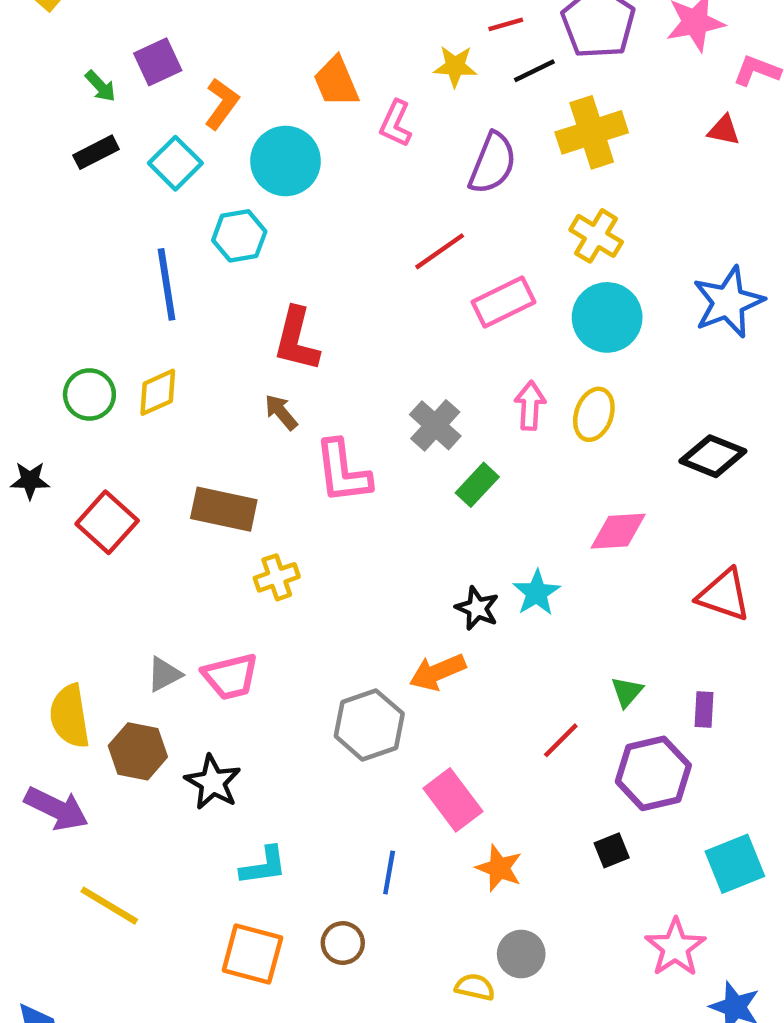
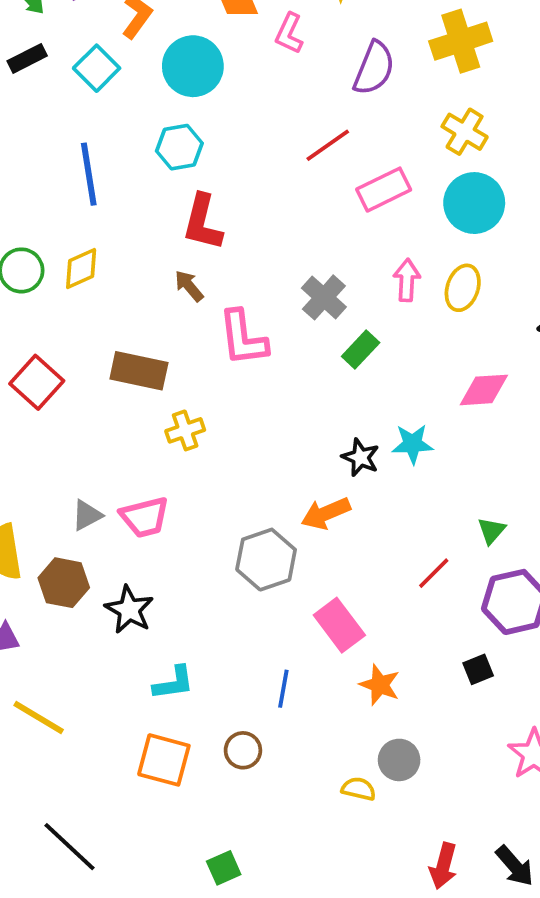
cyan hexagon: (239, 236) -> (179, 147), moved
cyan star: (537, 593) -> (413, 444), turned 30

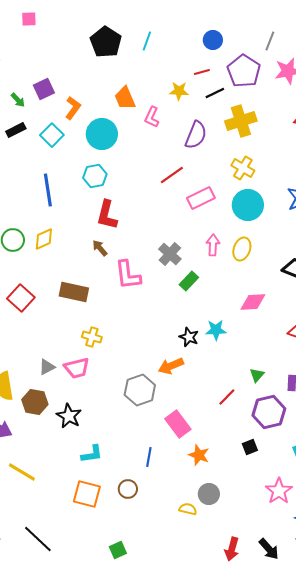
yellow cross: (185, 430) -> (92, 337), moved, turned 36

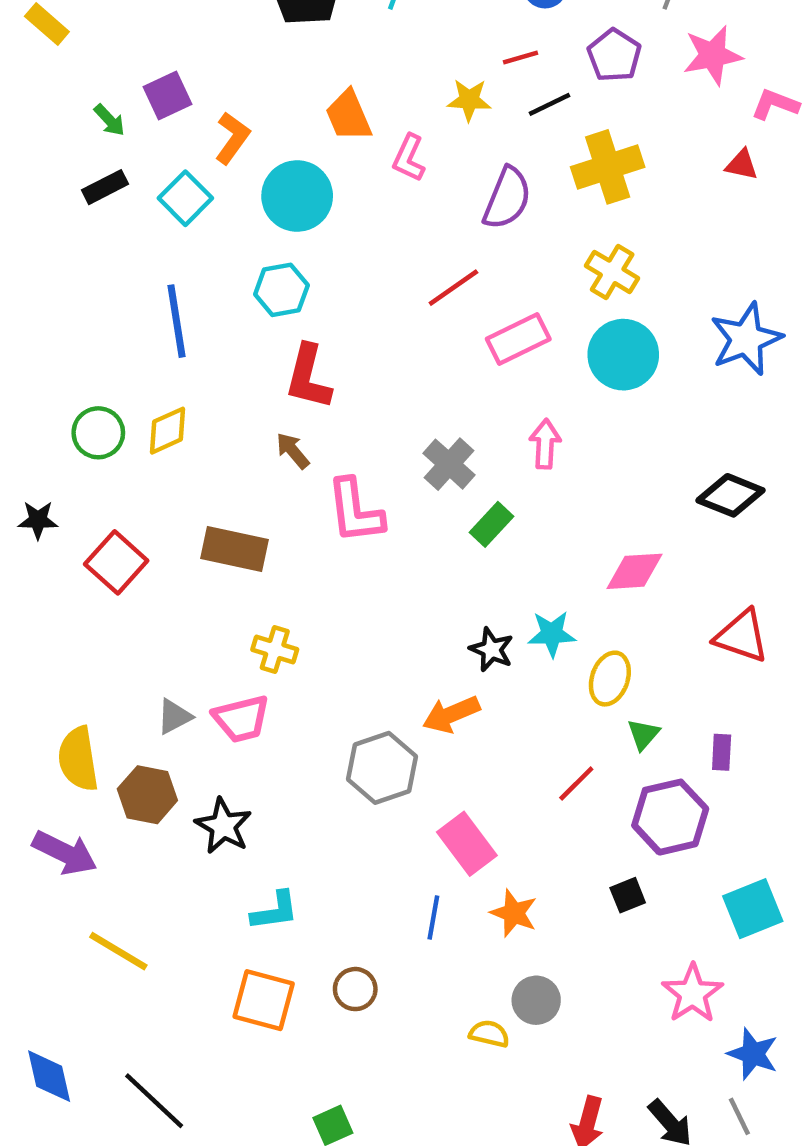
purple pentagon: (244, 71) -> (614, 55), size x0.7
yellow ellipse: (242, 249) -> (610, 679), moved
blue line: (149, 457) -> (433, 918), moved

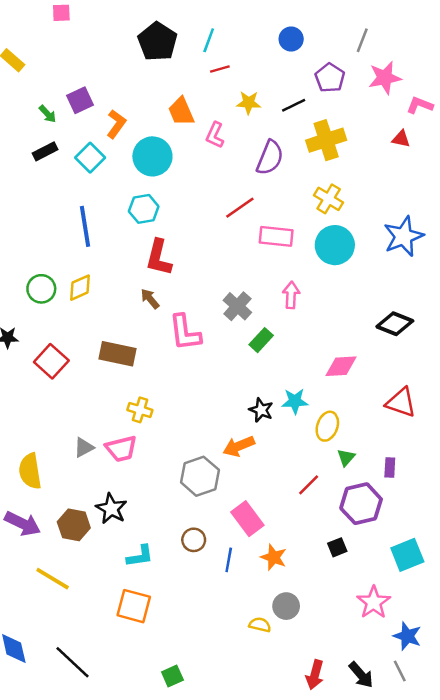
red line: (521, 58) -> (220, 69), moved
pink rectangle: (518, 339) -> (276, 236), turned 32
brown hexagon: (147, 795) -> (74, 525), moved
brown circle: (355, 989) -> (194, 540), moved

